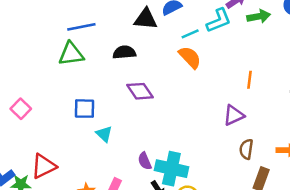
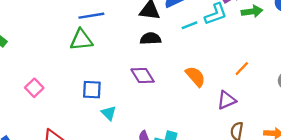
black semicircle: (124, 52) -> (150, 39), moved
orange semicircle: (190, 57) -> (195, 76), moved
orange line: (250, 80) -> (242, 69), turned 35

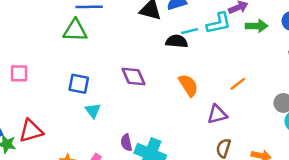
black semicircle: (150, 39) -> (177, 41), moved
pink square: (34, 88) -> (19, 73), turned 36

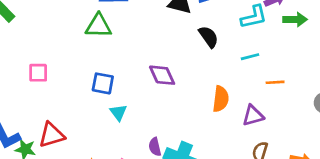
cyan line: (190, 31) -> (250, 57), moved
black semicircle: (177, 41) -> (209, 37), turned 50
orange line: (238, 84) -> (275, 82), turned 35
orange semicircle: (188, 85) -> (221, 99), moved, turned 40

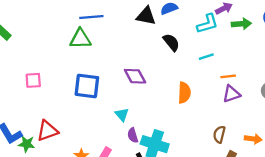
blue square: (103, 83) -> (87, 86), size x1.4
cyan triangle: (118, 112) -> (122, 114), moved
purple triangle: (253, 116) -> (231, 94), moved

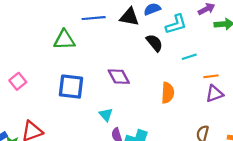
blue line: (91, 17) -> (94, 18), moved
cyan L-shape: (207, 24) -> (176, 24), moved
pink square: (33, 80) -> (18, 81), turned -35

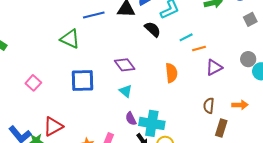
green triangle: (64, 40) -> (70, 39), turned 35
orange line: (211, 76) -> (199, 48), moved
cyan triangle: (106, 115) -> (126, 91), moved

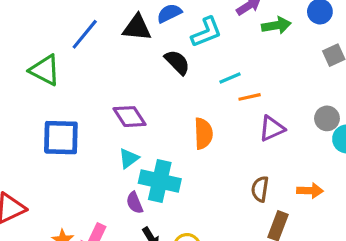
blue line: (94, 15) -> (85, 34), turned -40
cyan triangle: (126, 91) -> (129, 158), turned 40
cyan cross: (152, 123) -> (160, 181), moved

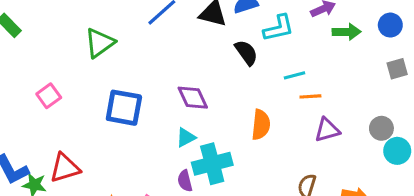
green triangle: (45, 70) -> (100, 43), moved, turned 48
cyan cross: (160, 181) -> (212, 164), turned -36

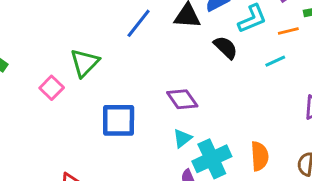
pink square: (49, 96) -> (52, 88), moved
orange line: (310, 96) -> (288, 31), moved
orange semicircle: (261, 125) -> (260, 156), moved

